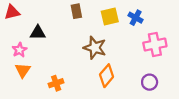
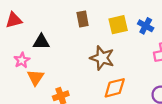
orange triangle: (23, 70) -> (36, 77), moved
orange diamond: (107, 76) -> (115, 88), turned 35

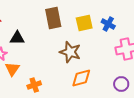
brown rectangle: (83, 19) -> (53, 18), size x1.5

